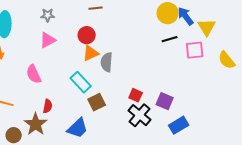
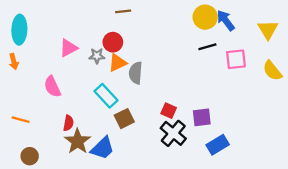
gray star: (48, 15) -> (97, 56), moved
yellow triangle: (207, 27) -> (268, 30), moved
purple square: (165, 101) -> (202, 117), turned -30
brown star: (36, 124) -> (78, 141), moved

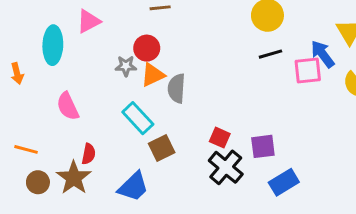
blue arrow: (226, 21) -> (323, 54), moved
cyan ellipse: (19, 30) -> (53, 45), moved
pink triangle: (68, 48) -> (89, 21), moved
brown star: (78, 141) -> (74, 178), moved
brown circle: (30, 156) -> (38, 182), moved

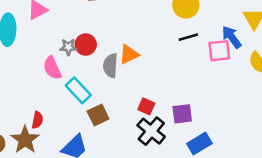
red circle: (147, 48) -> (86, 45), moved
orange triangle: (153, 75) -> (129, 54), moved
pink semicircle: (68, 106) -> (52, 68), moved

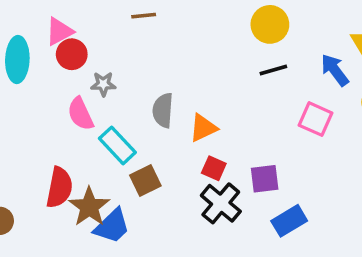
red circle: (86, 45) -> (72, 54), moved
pink square: (219, 51) -> (315, 119), moved, turned 30
orange triangle: (129, 54) -> (203, 128), moved
red semicircle: (37, 120) -> (59, 188), size x1.6
brown star: (25, 140) -> (89, 207), moved

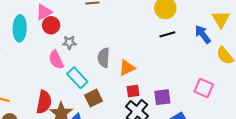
pink square: (315, 119) -> (204, 88), moved
red square: (214, 168) -> (133, 91), turned -32

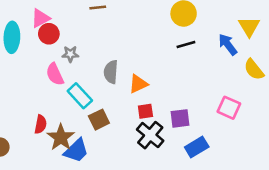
red semicircle: (44, 102) -> (41, 124), size x0.7

